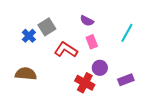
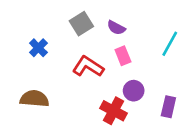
gray square: (47, 27) -> (81, 24), moved
purple rectangle: (126, 80) -> (168, 107), turned -56

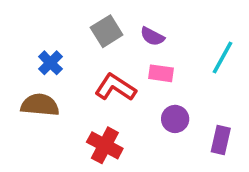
pink rectangle: (123, 56) -> (161, 73), turned -60
brown semicircle: (34, 99) -> (40, 105), moved
red cross: (114, 111) -> (105, 145), moved

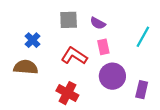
gray square: (107, 31) -> (69, 20), turned 30
pink rectangle: (161, 73) -> (103, 47), turned 70
purple circle: (175, 119) -> (112, 76), size x1.5

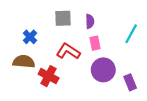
purple semicircle: (98, 23) -> (90, 21), turned -120
purple rectangle: (142, 90) -> (130, 82), turned -35
red cross: (67, 93) -> (49, 76), moved

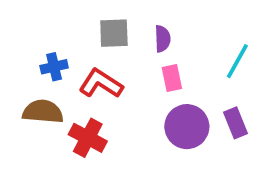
blue cross: (30, 37) -> (54, 67), turned 32
red L-shape: (68, 51) -> (101, 84), moved
purple rectangle: (130, 82) -> (235, 123), moved

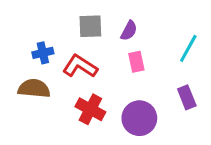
purple semicircle: (163, 39) -> (129, 31), turned 30
purple circle: (187, 127) -> (139, 118), moved
red cross: (88, 138) -> (90, 109), moved

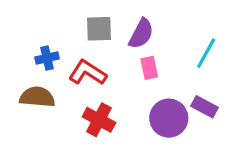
purple semicircle: (129, 31) -> (141, 34), size x1.4
purple rectangle: (187, 97) -> (204, 107), turned -40
purple circle: (139, 118) -> (169, 118), moved

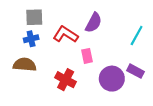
gray square: (99, 29) -> (34, 17), moved
pink rectangle: (149, 68) -> (87, 56), moved
red L-shape: (88, 73) -> (66, 34), moved

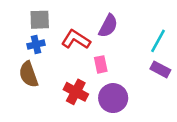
brown semicircle: (25, 65) -> (29, 74), turned -115
purple rectangle: (136, 71) -> (160, 69), moved
purple circle: (112, 79) -> (113, 98), moved

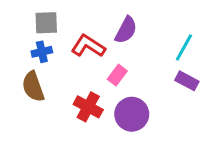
pink rectangle: (101, 64) -> (117, 75), turned 49

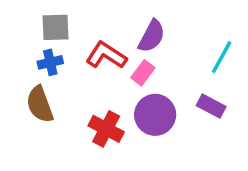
pink rectangle: (117, 75) -> (143, 73), moved
purple rectangle: (187, 81) -> (211, 106), moved
purple circle: (132, 114) -> (155, 115), moved

